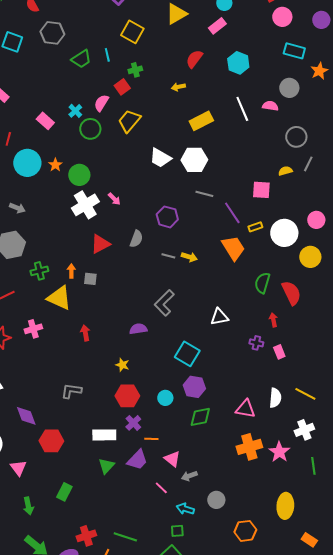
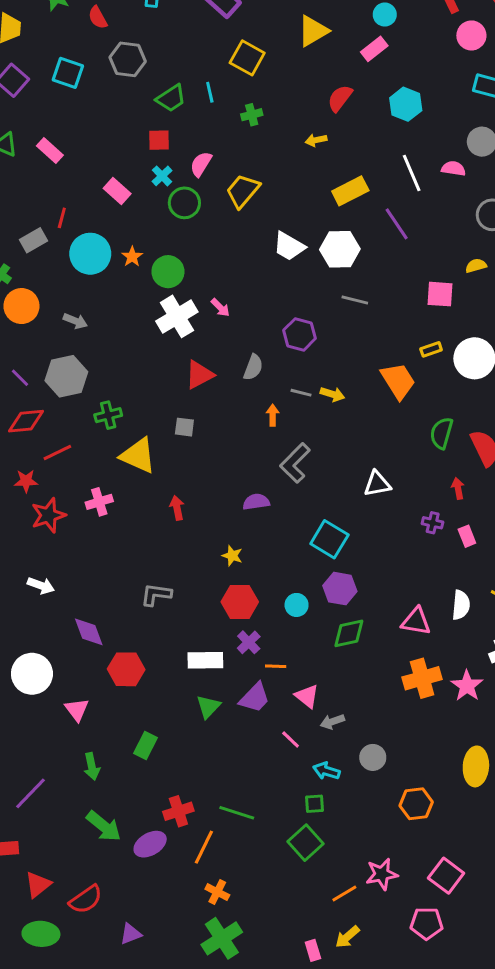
red square: (122, 87) -> (159, 140), moved, turned 35
purple line: (232, 213) -> (397, 224), moved
orange arrow: (71, 271) -> (273, 415), moved

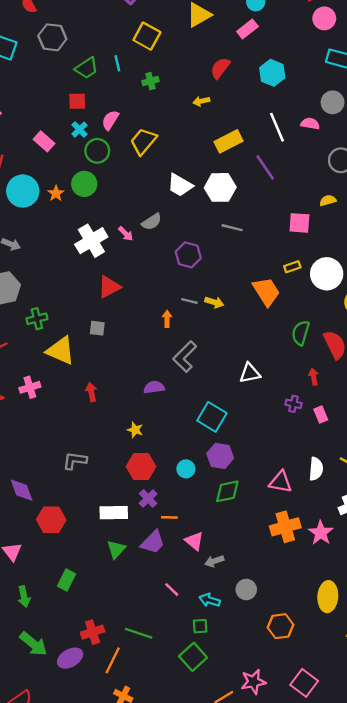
green circle: (168, 272) -> (84, 184), moved
gray semicircle: (253, 367) -> (152, 222), moved, turned 36
pink line: (291, 740) -> (172, 589), moved

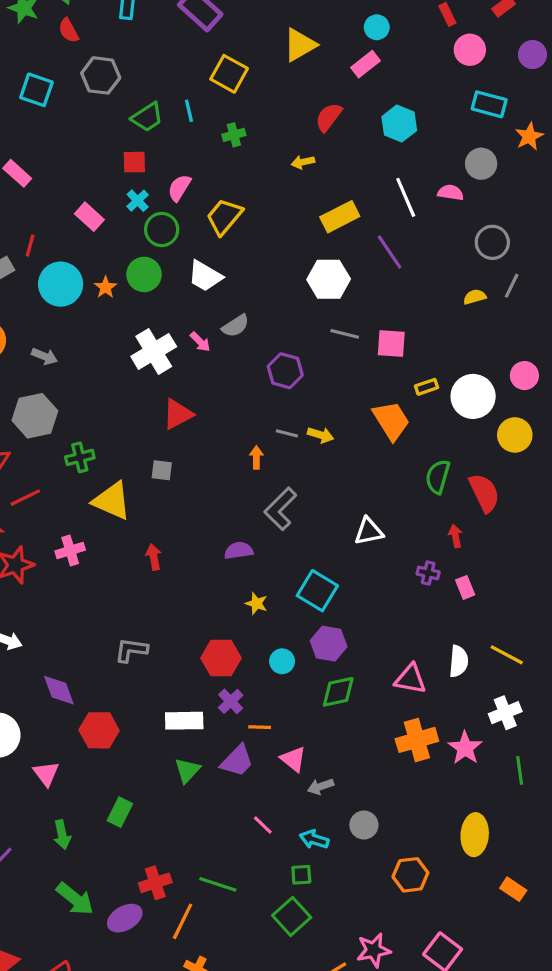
white trapezoid: (180, 185) -> (205, 276), moved
pink square: (299, 223) -> (391, 343), moved
yellow star: (135, 430) -> (256, 603), moved

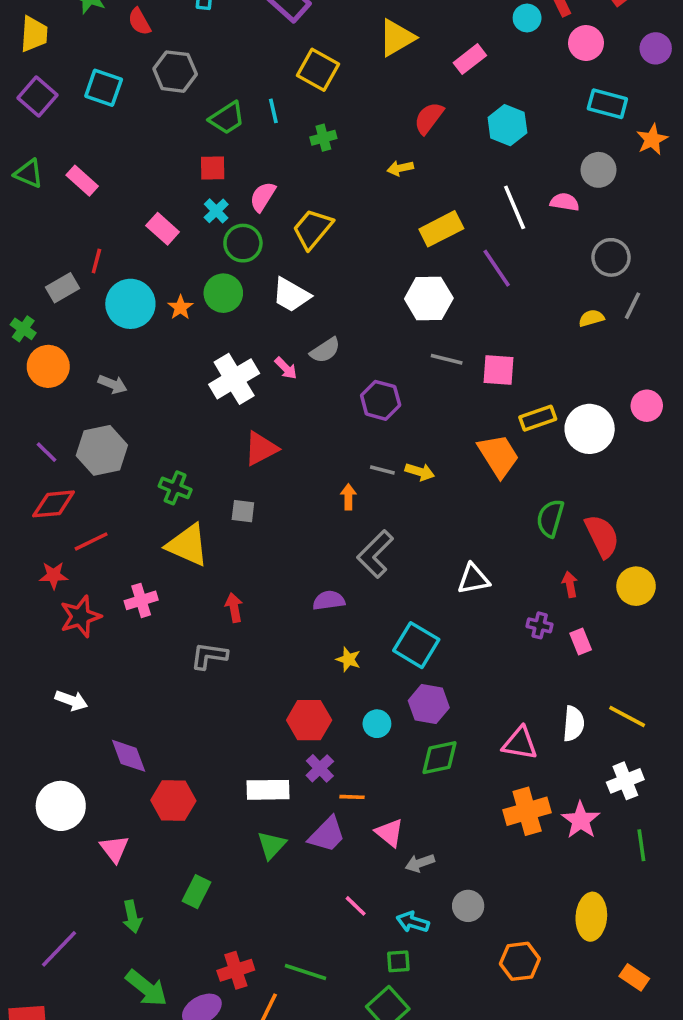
cyan circle: (377, 27) -> (527, 18), moved
yellow rectangle: (427, 387) -> (538, 418), size x1.4
yellow circle: (515, 435) -> (636, 586), moved
green cross: (80, 457) -> (175, 488), moved, turned 36
gray L-shape: (131, 650) -> (209, 656), moved

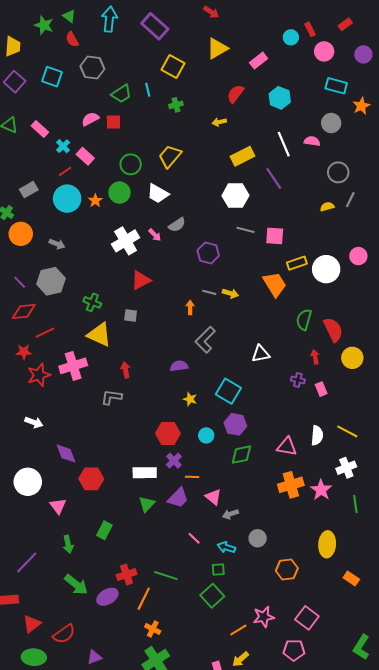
pink semicircle: (263, 197) -> (90, 119), moved, turned 30
cyan cross: (216, 211) -> (63, 146), moved
red line: (96, 261) -> (65, 171), moved, turned 40
pink cross: (141, 600) -> (73, 366), size x1.5

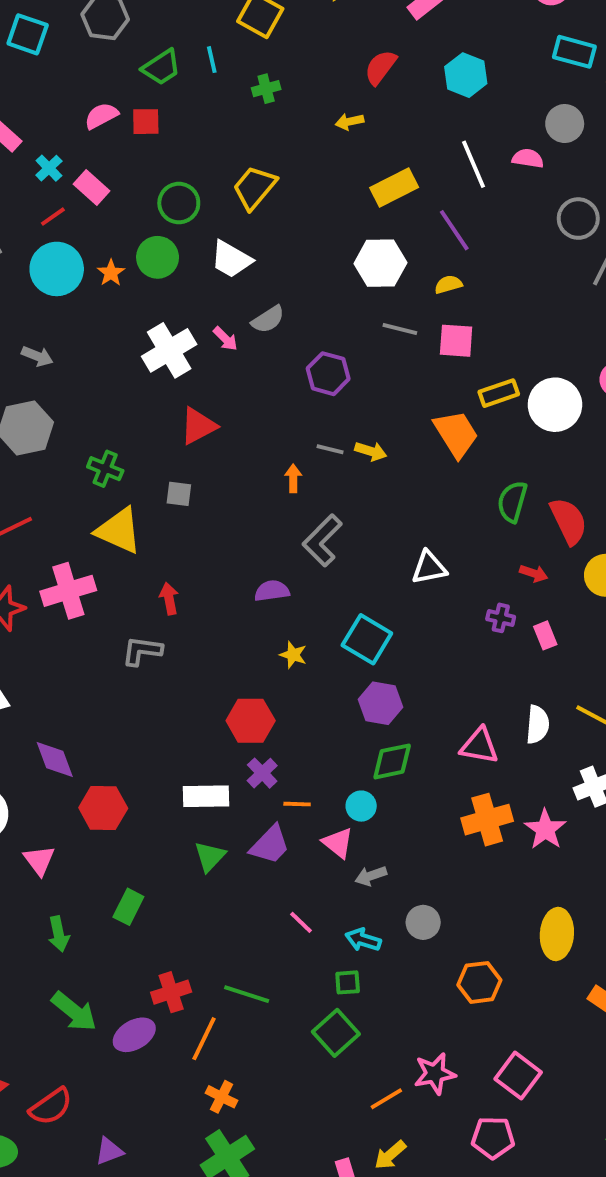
yellow semicircle: (327, 207) -> (448, 284), moved
red arrow: (315, 357) -> (534, 573), turned 120
cyan circle: (206, 435) -> (361, 806), moved

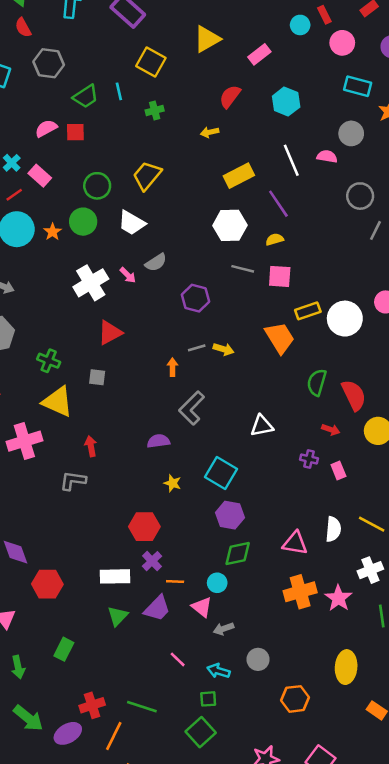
gray line: (330, 449) -> (197, 348), turned -30

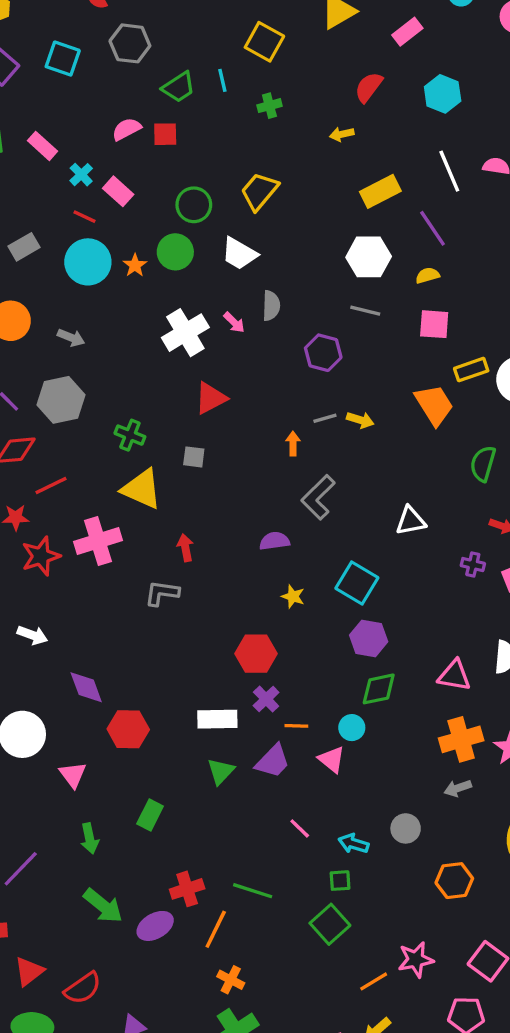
red line: (14, 195) -> (85, 217), turned 60
gray semicircle: (156, 262) -> (271, 306), turned -55
gray line: (243, 269) -> (365, 311), moved
gray arrow: (224, 629) -> (458, 788), moved

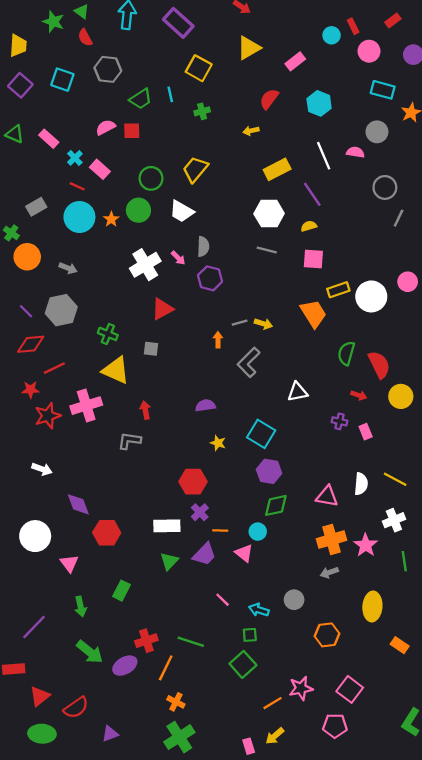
purple hexagon: (323, 353) -> (210, 278), moved
gray L-shape: (318, 497) -> (249, 362), moved

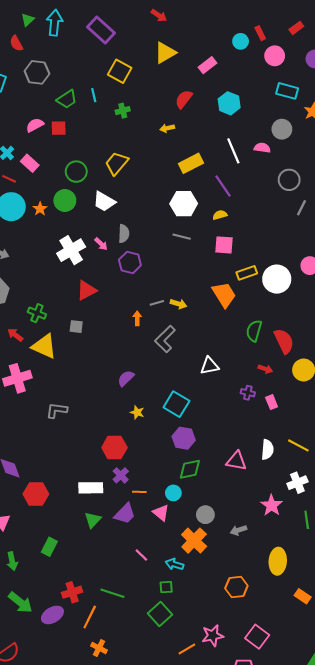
green triangle: (82, 11) -> (28, 20), moved, turned 40
purple semicircle: (205, 406) -> (126, 378), turned -36
red arrow: (145, 410) -> (15, 335), moved, turned -42
orange cross: (332, 540) -> (194, 541), moved, turned -30
gray circle: (294, 600) -> (205, 515), moved

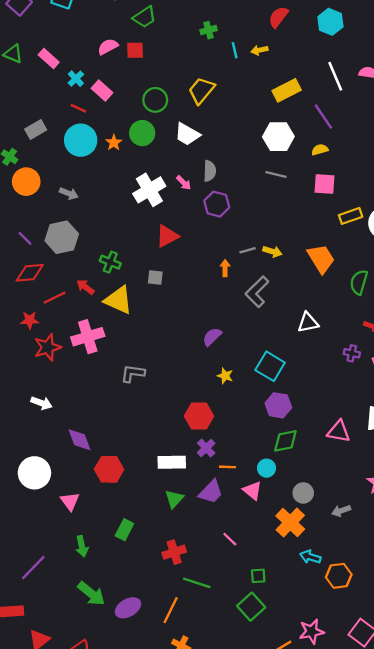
cyan line: (94, 95) -> (235, 50), moved
orange trapezoid: (224, 295) -> (321, 259), moved
cyan arrow: (174, 564) -> (310, 557), moved
red cross: (72, 592) -> (174, 552), moved

